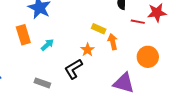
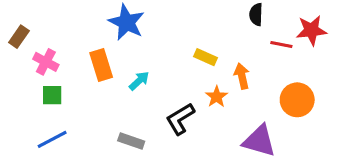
yellow rectangle: (99, 29) -> (205, 57), moved
orange star: (88, 50) -> (217, 97), moved

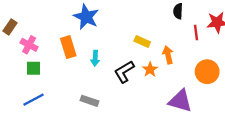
red line: (281, 44) -> (196, 32), turned 72
cyan arrow: (139, 81) -> (95, 58), turned 136
black L-shape: (180, 119) -> (124, 72), moved

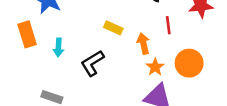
red line: (196, 32) -> (168, 25), moved
orange star: (150, 69) -> (155, 67), moved

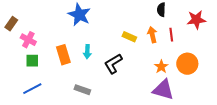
orange rectangle: (27, 34) -> (63, 55), moved
orange arrow: (143, 44) -> (152, 35), moved

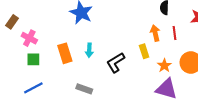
yellow rectangle: (129, 37) -> (144, 51), moved, turned 48

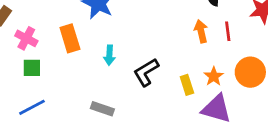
yellow rectangle: (144, 51) -> (187, 85), moved
orange rectangle: (65, 53) -> (70, 38), moved

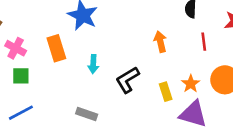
orange arrow: (201, 31) -> (160, 42), moved

